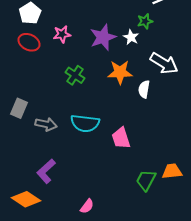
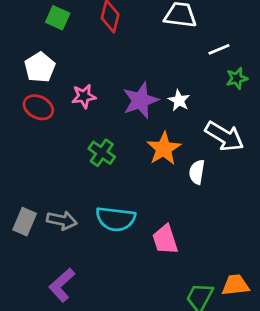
green star: (145, 21) -> (237, 78), moved
orange star: (120, 72) -> (164, 149), turned -30
gray rectangle: (19, 108) -> (25, 222), moved

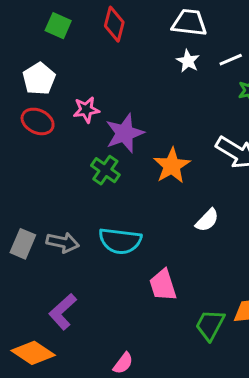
purple star: (140, 100) -> (125, 133), moved
white star: (179, 100) -> (188, 61), moved
white semicircle: (197, 172) -> (207, 220), moved, turned -145
pink trapezoid: (165, 240) -> (163, 285), moved

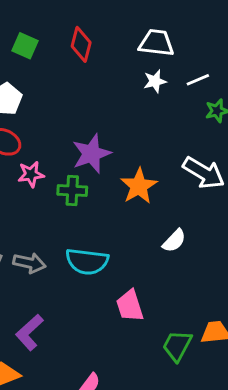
white star: (188, 61) -> (155, 81), turned 30
pink star: (86, 110) -> (31, 174), moved
green cross: (105, 170) -> (72, 191), turned -32

